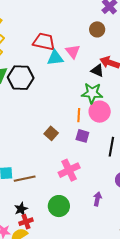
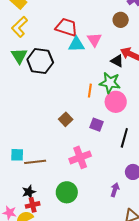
orange line: (79, 115) -> (90, 91), moved
purple arrow: (97, 199) -> (115, 190), moved

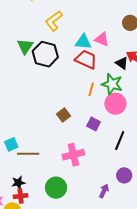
yellow L-shape: (19, 27) -> (54, 21), moved
red trapezoid: (66, 27) -> (86, 59), moved
pink triangle: (94, 40) -> (102, 39), turned -42
cyan square: (17, 155) -> (11, 144), turned -32

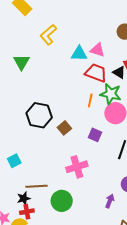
black hexagon: (45, 54) -> (39, 115), moved
red trapezoid: (86, 59) -> (96, 73), moved
brown line: (28, 154) -> (37, 186), moved

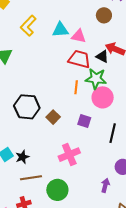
cyan triangle: (79, 54) -> (60, 30), moved
black star: (24, 198) -> (22, 157), moved

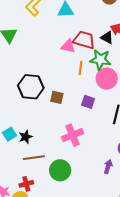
pink triangle: (79, 36) -> (68, 46), moved
brown square: (53, 117) -> (57, 97), turned -32

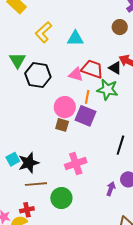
pink circle: (107, 79) -> (65, 107), moved
black hexagon: (31, 87) -> (38, 75), moved
purple square: (88, 102) -> (85, 116), moved, size x1.5
black star: (26, 137) -> (29, 163), size x1.5
purple arrow: (108, 167) -> (111, 189), moved

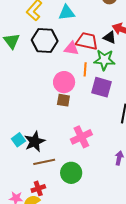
black hexagon: (38, 75) -> (45, 40), moved
purple square: (85, 116) -> (102, 87), moved

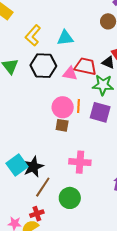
orange line: (85, 69) -> (79, 106), moved
pink cross: (81, 137) -> (80, 162), turned 30
cyan square: (18, 140) -> (17, 165), size x1.5
brown line: (44, 162) -> (43, 187), turned -45

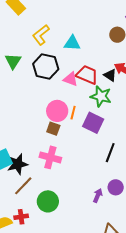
pink cross: (80, 162) -> (50, 157), moved
red cross: (37, 214) -> (21, 217), moved

